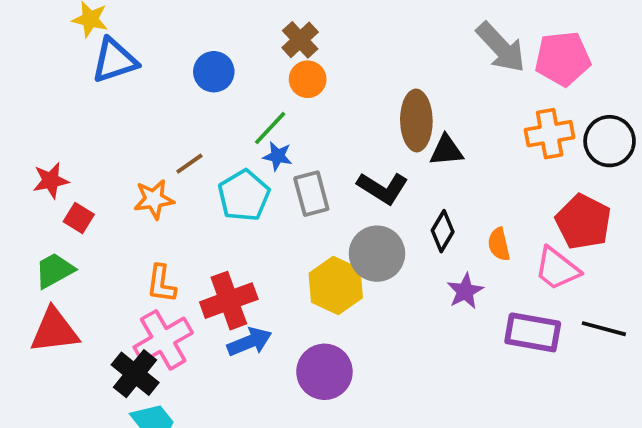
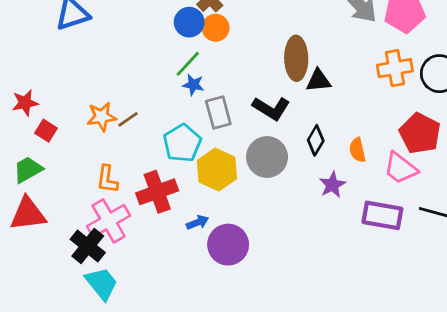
blue circle: (214, 72) -> (189, 22), moved
brown line: (189, 164) -> (128, 119), moved
cyan pentagon: (244, 196) -> (182, 143), moved
yellow hexagon: (336, 286) -> (217, 170), moved
blue arrow: (249, 342) -> (198, 222), moved, size x0.7

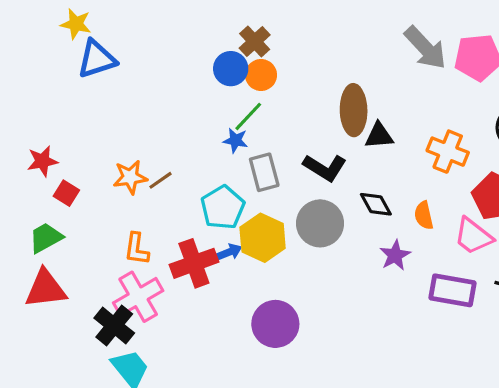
green line: (188, 64) -> (248, 116), moved
orange cross: (395, 68) -> (448, 152), moved, turned 32
black diamond: (316, 140) -> (376, 204), turned -60
blue arrow: (198, 222) -> (229, 252), moved

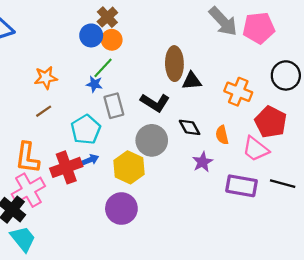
orange star: (130, 177) -> (46, 78), moved
yellow hexagon: (263, 238) -> (129, 167), moved
orange L-shape: (137, 249) -> (27, 158), size x1.4

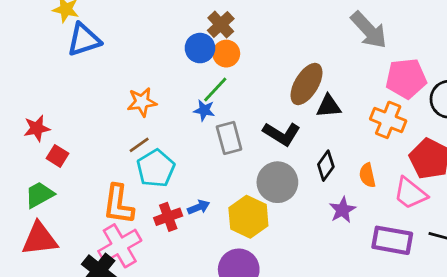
pink pentagon: (259, 28) -> (406, 78), moved
brown ellipse: (174, 64) -> (306, 84), turned 32
black diamond: (190, 127) -> (326, 166), turned 65
cyan pentagon: (86, 130) -> (156, 168), moved
red cross: (66, 167) -> (168, 217), size x0.7

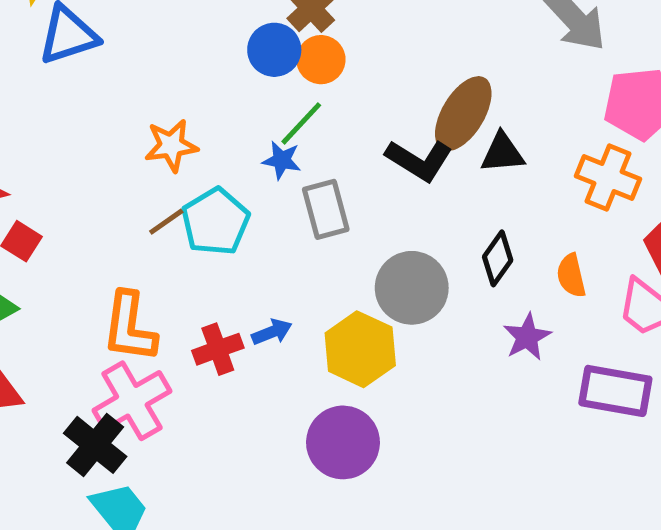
black L-shape: (282, 134) -> (419, 160), moved
cyan pentagon: (156, 168) -> (215, 222), moved

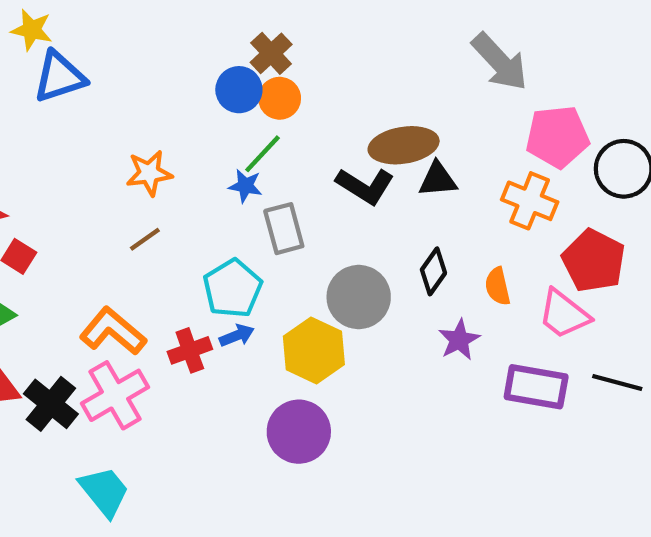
brown ellipse: (463, 114) -> (404, 145), turned 50
cyan pentagon: (215, 222) -> (233, 288), moved
orange L-shape: (129, 327) -> (113, 331), turned 122
black cross: (95, 445) -> (51, 404), moved

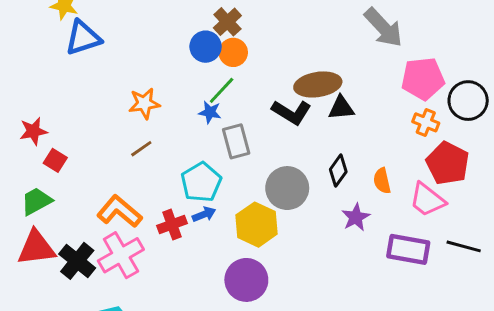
orange cross: (530, 201) -> (426, 122), moved, size x0.7

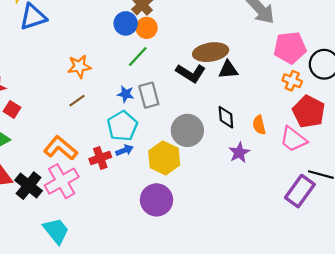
blue star: (210, 112) -> (126, 94), moved
black diamond: (338, 171) -> (226, 117), turned -40
purple rectangle: (408, 249) -> (300, 191), moved, turned -64

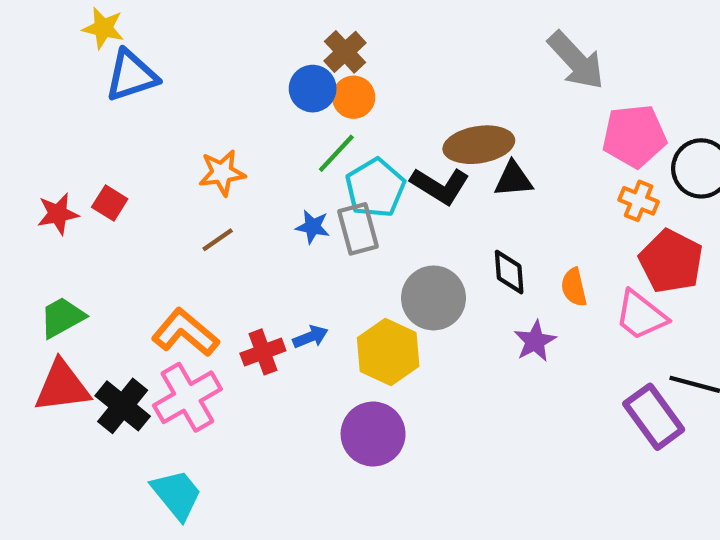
red square: (12, 109) -> (110, 203), moved
cyan pentagon: (122, 126) -> (375, 188), moved
purple rectangle: (300, 191) -> (654, 417), turned -72

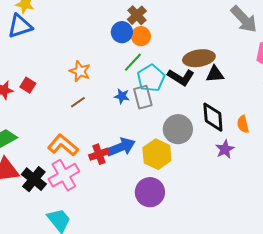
blue triangle: (131, 76) -> (20, 26), moved
orange star: (222, 173) -> (80, 71), turned 30
black diamond: (509, 272) -> (213, 117), size x1.4
blue arrow: (310, 337) -> (121, 147), size x1.8

